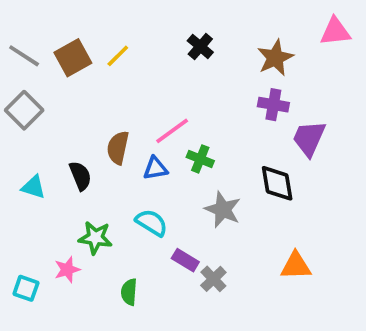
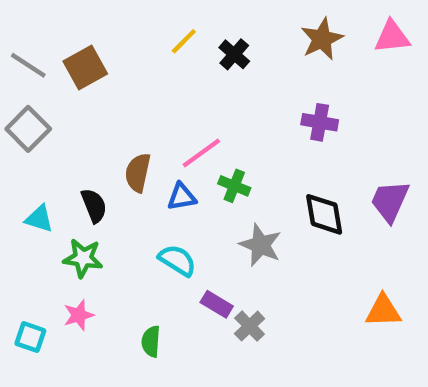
yellow line: (118, 56) -> (184, 41), moved
brown star: (275, 58) -> (322, 39), moved
purple trapezoid: (309, 138) -> (390, 201), moved
green star: (95, 238) -> (83, 258), moved
orange triangle: (296, 266) -> (383, 311), moved

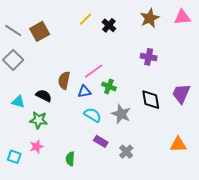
black semicircle: (94, 206) -> (44, 96), turned -42
cyan semicircle: (177, 260) -> (93, 115), moved
gray cross: (250, 326) -> (126, 152), moved

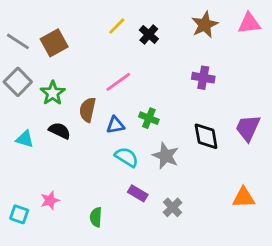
pink line: (94, 71) -> (118, 82), moved
green star: (39, 120) -> (53, 93), moved, turned 30

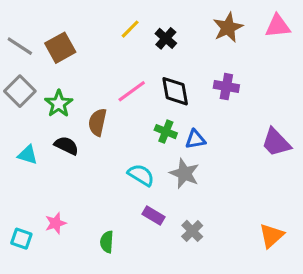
blue triangle: (115, 125) -> (195, 139), moved
purple trapezoid: (248, 128) -> (276, 142), turned -68
black diamond: (206, 136) -> (175, 91), moved
orange triangle: (244, 198) -> (271, 236), moved, turned -40

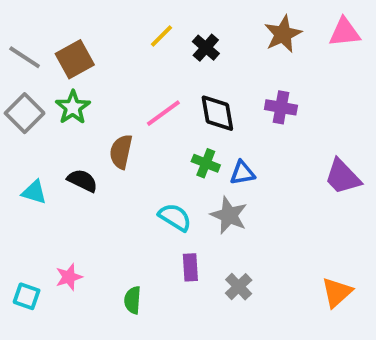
green star: (59, 104) -> (73, 107), moved
purple rectangle: (153, 215) -> (190, 267), turned 55

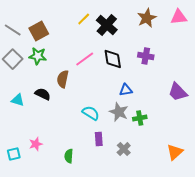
black cross: (206, 48) -> (107, 25), size x1.5
green star: (73, 107) -> (38, 56), turned -30
green cross: (206, 163) -> (140, 118), moved, turned -32
cyan square: (27, 296) -> (14, 154), turned -32

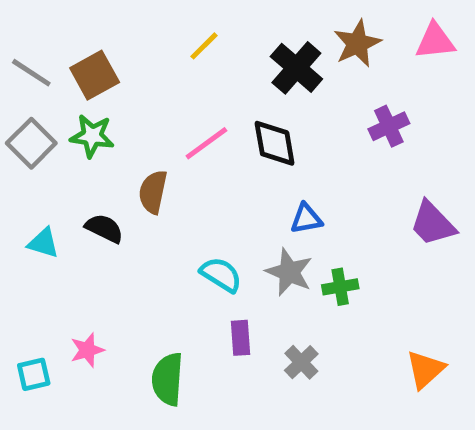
black cross: (107, 25) -> (296, 68), moved
purple cross: (146, 56) -> (389, 126), moved, turned -35
green semicircle: (69, 156) -> (168, 379), size x1.5

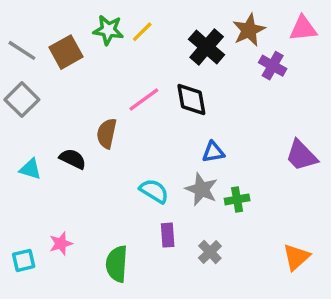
purple cross: (389, 126) -> (273, 66), moved, turned -36
green star: (92, 136) -> (108, 30), moved

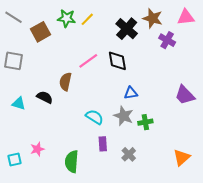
brown star: (249, 30) -> (153, 18), turned -30
gray line: (22, 50) -> (14, 17), moved
gray square: (22, 100) -> (14, 61), turned -36

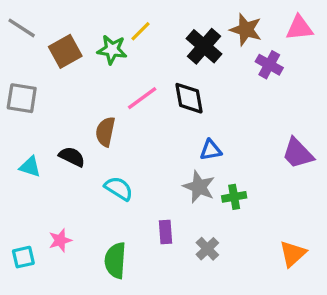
green star: (66, 18) -> (112, 50), moved
cyan semicircle: (94, 117) -> (119, 188), moved

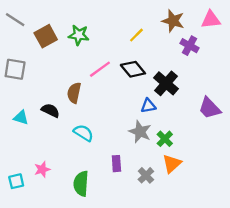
yellow line: (140, 31) -> (136, 35), moved
black cross: (204, 46) -> (166, 83), moved
black diamond: (189, 98) -> (133, 69), turned -30
green cross: (234, 197) -> (165, 139), turned -35
orange triangle: (293, 254) -> (172, 164), moved

